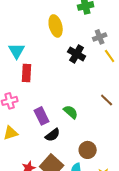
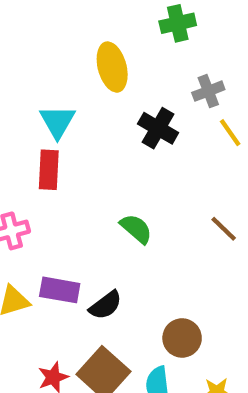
cyan triangle: (17, 51) -> (57, 122), moved
green semicircle: (71, 112) -> (136, 229), moved
purple rectangle: (42, 116) -> (60, 290), moved, turned -54

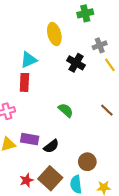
cyan triangle: (57, 122) -> (29, 60), turned 36

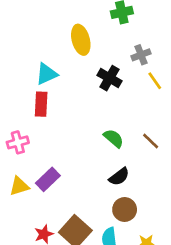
green semicircle: (66, 110) -> (114, 138), moved
purple rectangle: (30, 139) -> (48, 179), turned -54
black semicircle: (51, 146) -> (119, 177), moved

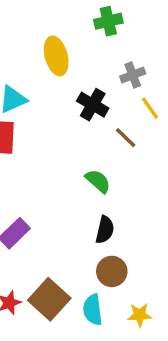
brown line: (151, 141) -> (126, 138), moved
black semicircle: (119, 177) -> (105, 230), turned -40

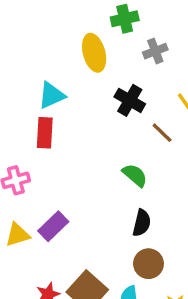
green cross: (108, 21) -> (125, 19), moved
gray cross: (133, 75) -> (155, 51), moved

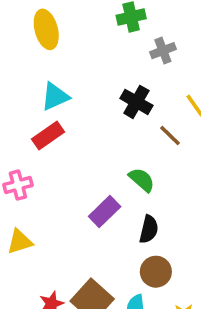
yellow ellipse: (94, 53) -> (46, 29), moved
red rectangle: (45, 133) -> (48, 136), turned 52
purple rectangle: (53, 226) -> (105, 212), moved

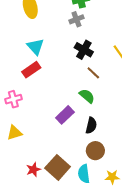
gray cross: (163, 51) -> (76, 19), moved
cyan triangle: (55, 97) -> (35, 47), turned -48
brown line: (170, 136) -> (93, 73), moved

